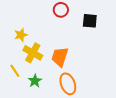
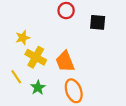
orange trapezoid: (60, 57) -> (65, 62), turned -40

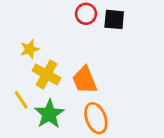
black square: (98, 22) -> (114, 19), moved
green star: (38, 88) -> (49, 114), size x1.5

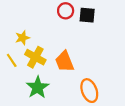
yellow line: (21, 100) -> (12, 60), moved
orange ellipse: (96, 118) -> (89, 91), moved

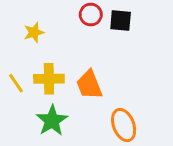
yellow star: (22, 38) -> (34, 32), moved
yellow cross: (35, 57) -> (49, 79), turned -30

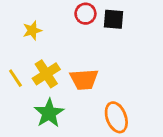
yellow cross: (49, 79) -> (46, 74), turned -32
orange trapezoid: (89, 85) -> (84, 80), turned -72

